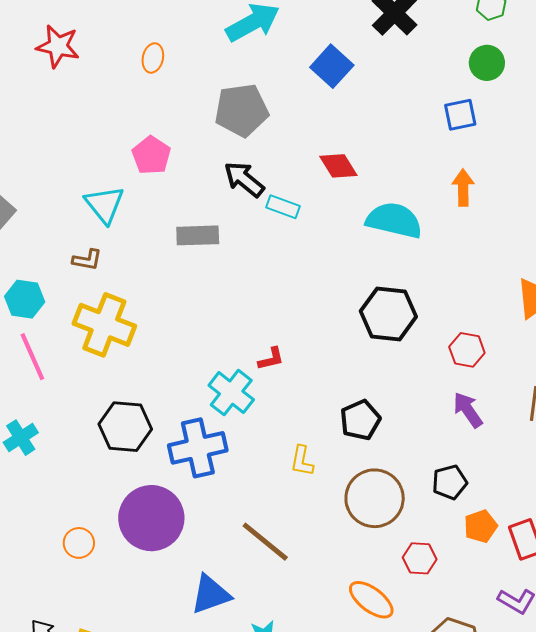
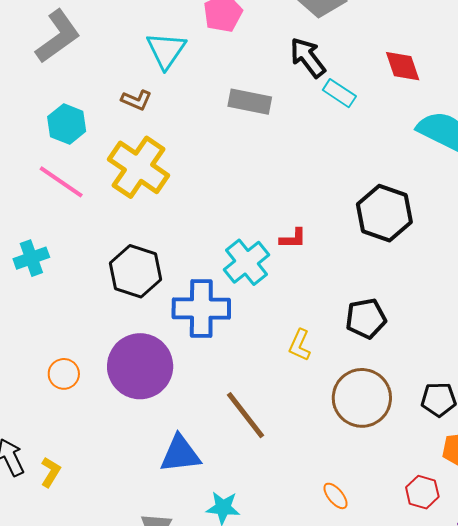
black hexagon: (388, 314) -> (384, 213), moved
pink line: (32, 357) -> (61, 182), turned -45
red hexagon: (420, 558) -> (422, 492), moved
orange ellipse: (371, 600) -> (336, 496), size x0.6

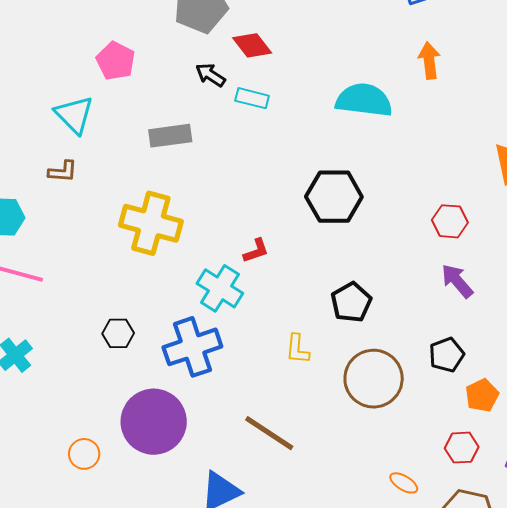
black arrow: (308, 57) -> (210, 75), size x0.7
red diamond: (403, 66) -> (252, 45), moved
yellow cross: (139, 167) -> (151, 223), moved
black hexagon: (136, 271) -> (118, 333), size x0.6
orange ellipse: (336, 496) -> (404, 483), moved

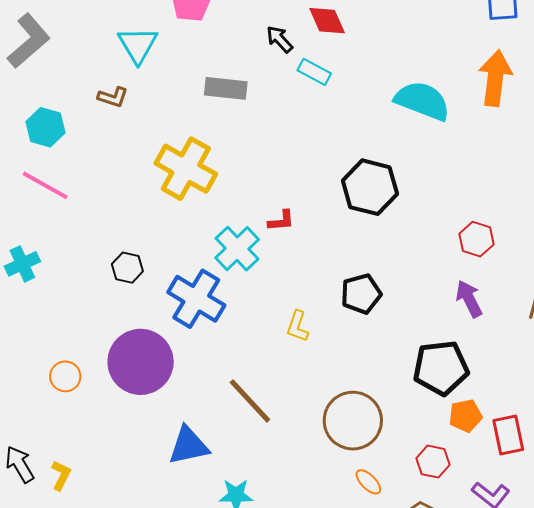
orange arrow: (429, 60) -> (495, 78), size x1.5
blue cross: (192, 347) -> (196, 299), turned 36
black pentagon: (447, 355) -> (441, 368), size x1.6
brown circle: (374, 379) -> (353, 421), moved

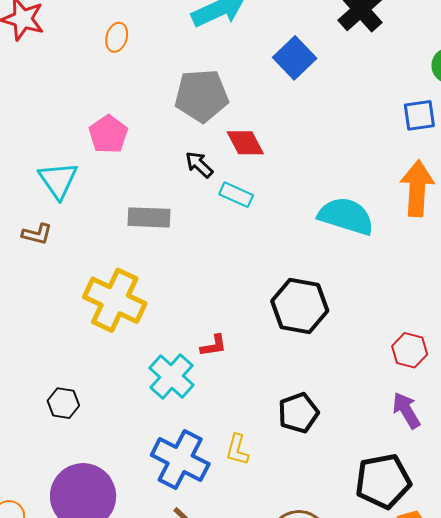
blue cross: (196, 299) -> (180, 460), moved

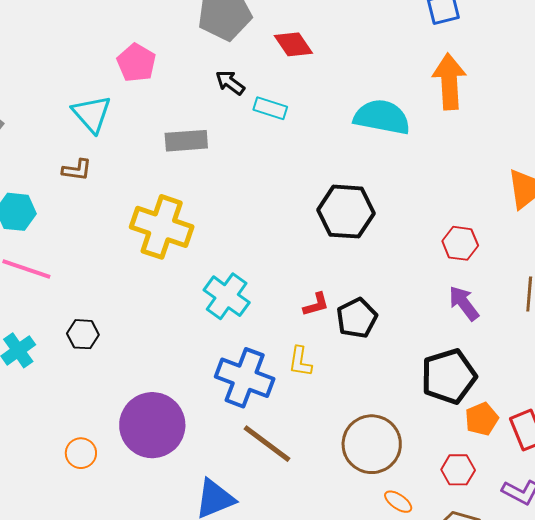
red diamond: (245, 143) -> (293, 44), moved
red L-shape: (214, 346) -> (316, 304), moved
black hexagon: (63, 403) -> (83, 334), moved

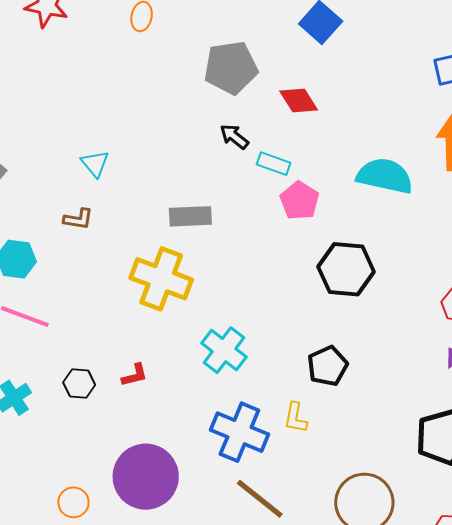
pink pentagon: (136, 63) -> (300, 201), moved
cyan triangle: (92, 114) -> (95, 164), size x0.7
gray rectangle: (186, 141) -> (190, 216), moved
red L-shape: (316, 304) -> (135, 375), moved
black pentagon: (357, 318) -> (328, 366), moved

